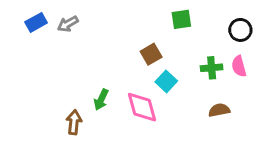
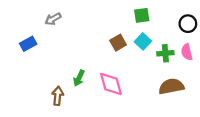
blue rectangle: (36, 22) -> (28, 44), moved
cyan square: (166, 81) -> (143, 41), moved
brown semicircle: (219, 110) -> (171, 86), size x1.5

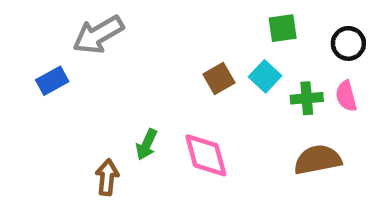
green square: (142, 15) -> (283, 28), moved
gray arrow: (53, 19) -> (98, 35), size x1.6

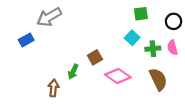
brown square: (219, 79) -> (95, 57), moved
pink diamond: (206, 155) -> (118, 76), moved, turned -40
brown semicircle: (318, 160) -> (158, 79), turned 75

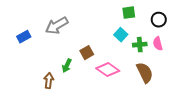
gray arrow: (49, 17) -> (57, 26), moved

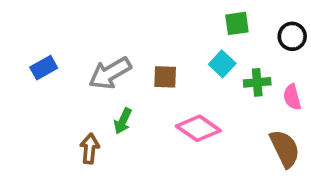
gray arrow: (57, 26) -> (110, 73), moved
pink semicircle: (158, 44) -> (292, 97), moved
brown square: (87, 53) -> (165, 77), moved, turned 32
brown semicircle: (145, 73) -> (285, 149), moved

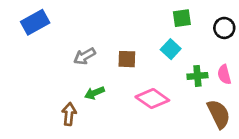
blue rectangle: (44, 68) -> (35, 22), moved, size x1.4
gray arrow: (110, 73) -> (85, 56), size x0.7
green cross: (257, 82) -> (197, 76), moved
green arrow: (123, 121) -> (94, 93), turned 42

